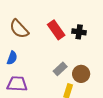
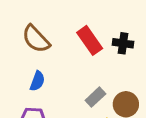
blue semicircle: (12, 58) -> (37, 81), moved

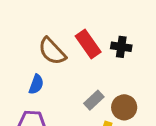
brown semicircle: (36, 39) -> (52, 51), moved

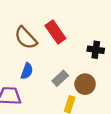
black cross: (121, 47) -> (96, 50), moved
blue semicircle: (36, 84) -> (27, 71), moved

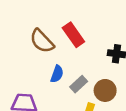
blue semicircle: (27, 71) -> (57, 74), moved

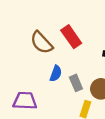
gray rectangle: (79, 84) -> (76, 83), turned -70

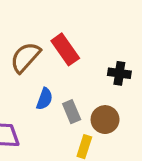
brown semicircle: (42, 43) -> (25, 57), turned 85

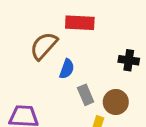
red rectangle: (65, 49) -> (80, 23), moved, turned -52
blue semicircle: (44, 99) -> (67, 69), moved

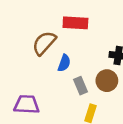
brown circle: (116, 102) -> (107, 81), moved

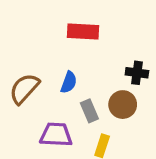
brown semicircle: (44, 43) -> (24, 89), moved
purple trapezoid: (27, 104) -> (56, 135), moved

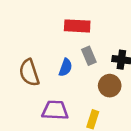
brown semicircle: (24, 89) -> (29, 73), turned -60
gray rectangle: (89, 111) -> (89, 56), moved

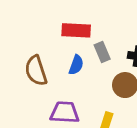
red rectangle: (77, 26) -> (76, 30), moved

